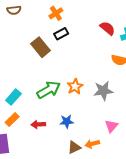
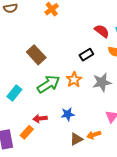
red semicircle: (107, 28) -> (102, 31), moved
black rectangle: (61, 34) -> (86, 55), moved
brown rectangle: (41, 47) -> (36, 55), moved
orange rectangle: (12, 119) -> (27, 132), moved

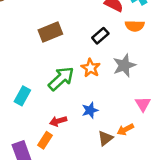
brown rectangle: (36, 55) -> (50, 32), moved, turned -60

